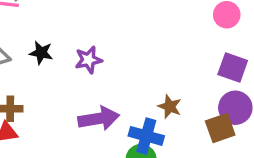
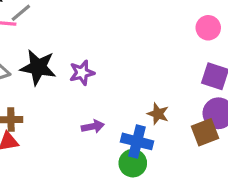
black star: (41, 53) -> (38, 67), size x1.6
purple arrow: (99, 118) -> (93, 126), size x0.6

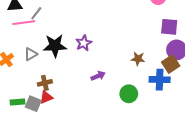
blue cross: (137, 141) -> (160, 80), moved

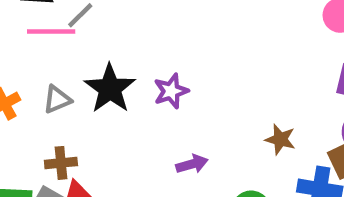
black star: (55, 46) -> (110, 89), turned 30
brown cross: (45, 83) -> (61, 163), moved

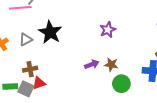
purple star: (171, 91) -> (108, 30), moved
brown star: (280, 139) -> (111, 65), moved

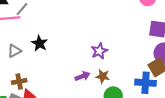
purple star: (108, 30) -> (99, 51), moved
black star: (50, 32) -> (40, 43), size x0.7

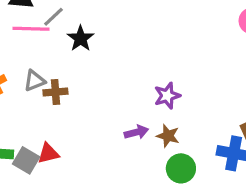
black star: (40, 43) -> (81, 38), moved
brown cross: (19, 81) -> (55, 92), moved

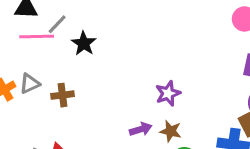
gray triangle: (34, 81) -> (30, 84), moved

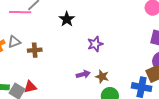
black star: (84, 43) -> (67, 19), moved
purple star: (168, 93) -> (95, 44), moved

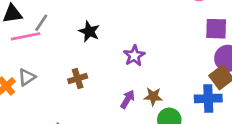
brown cross: (35, 50) -> (78, 79), moved
purple arrow: (83, 74) -> (128, 99), turned -32

